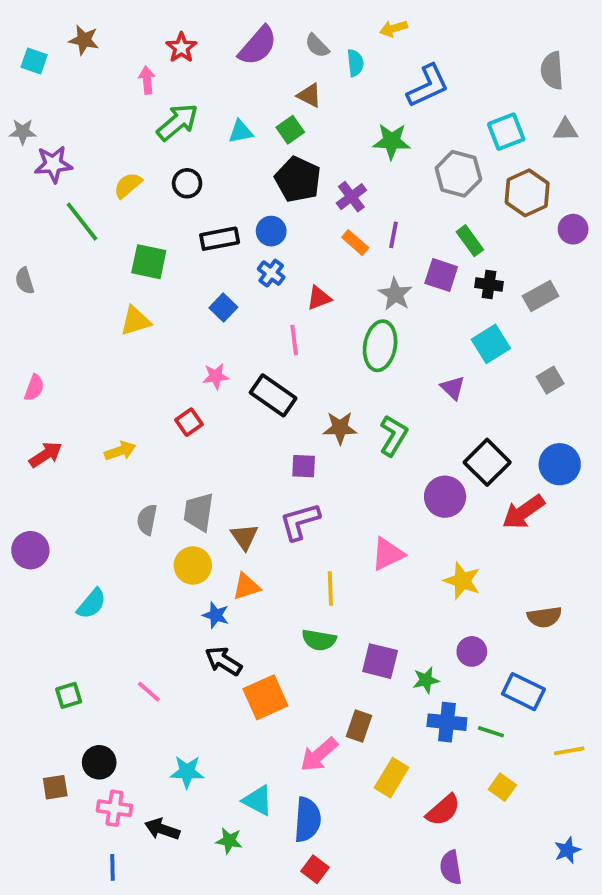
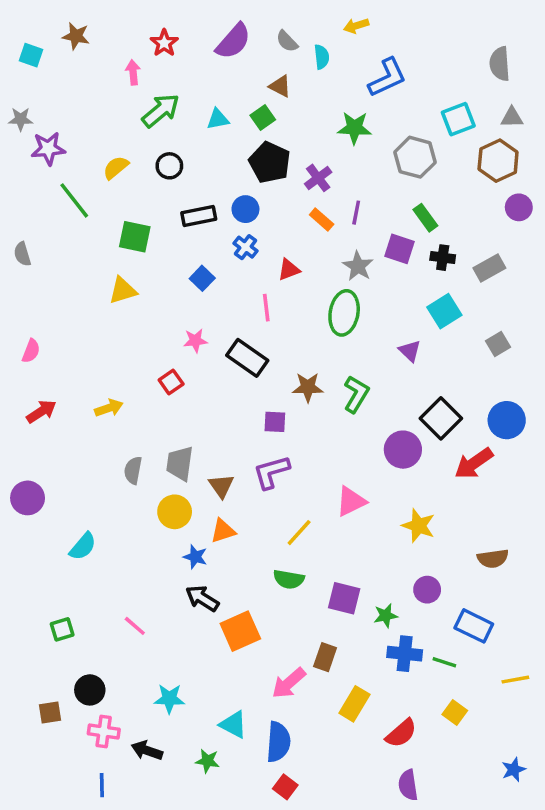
brown hexagon: (527, 193) -> (498, 161), moved
yellow line: (330, 588) -> (299, 533), turned 44

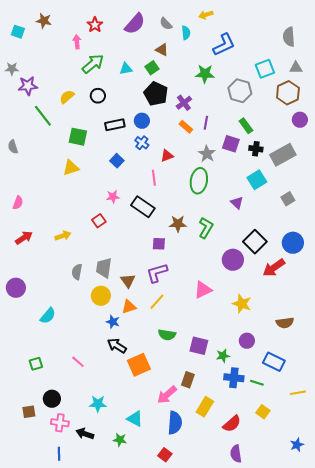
gray rectangle: (489, 268) -> (283, 155), size x1.4
yellow line: (299, 533) -> (157, 302), moved
blue semicircle: (278, 742) -> (175, 423), moved

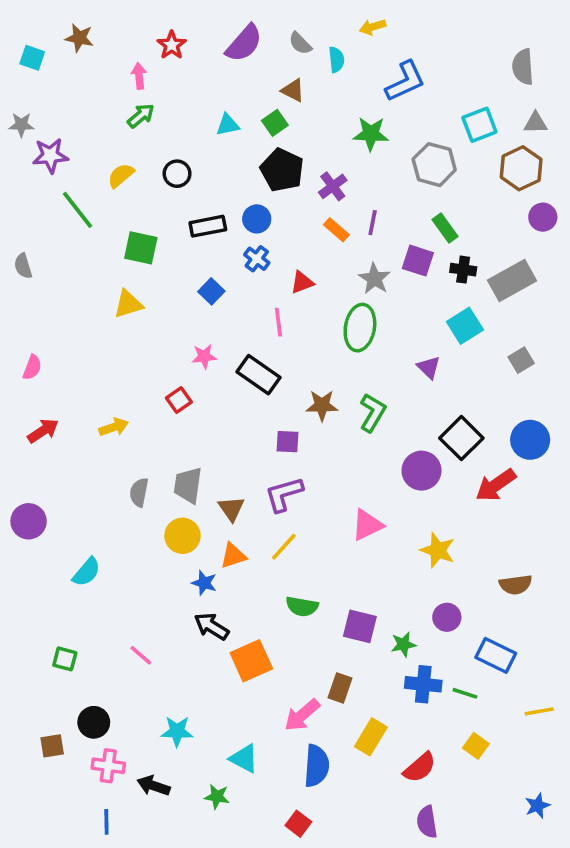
green arrow: (93, 64) -> (141, 116), moved, size x0.7
green square: (36, 364) -> (65, 659), turned 32

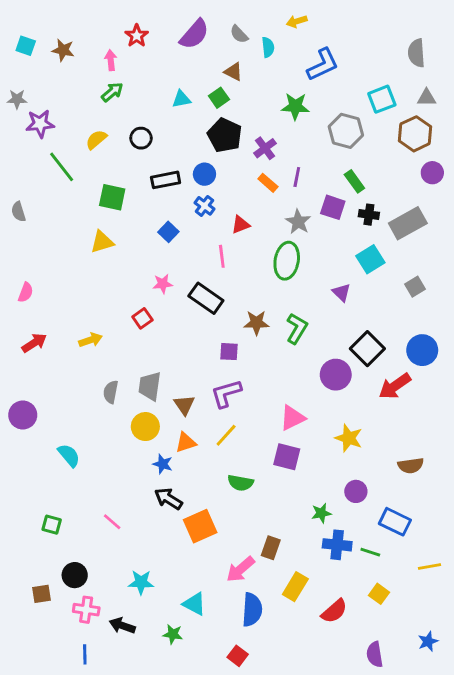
brown star: (79, 38) -> (63, 50), moved
cyan semicircle: (87, 572) -> (69, 455), turned -80
purple square: (360, 626) -> (287, 457), moved
purple semicircle: (427, 822) -> (375, 654), moved

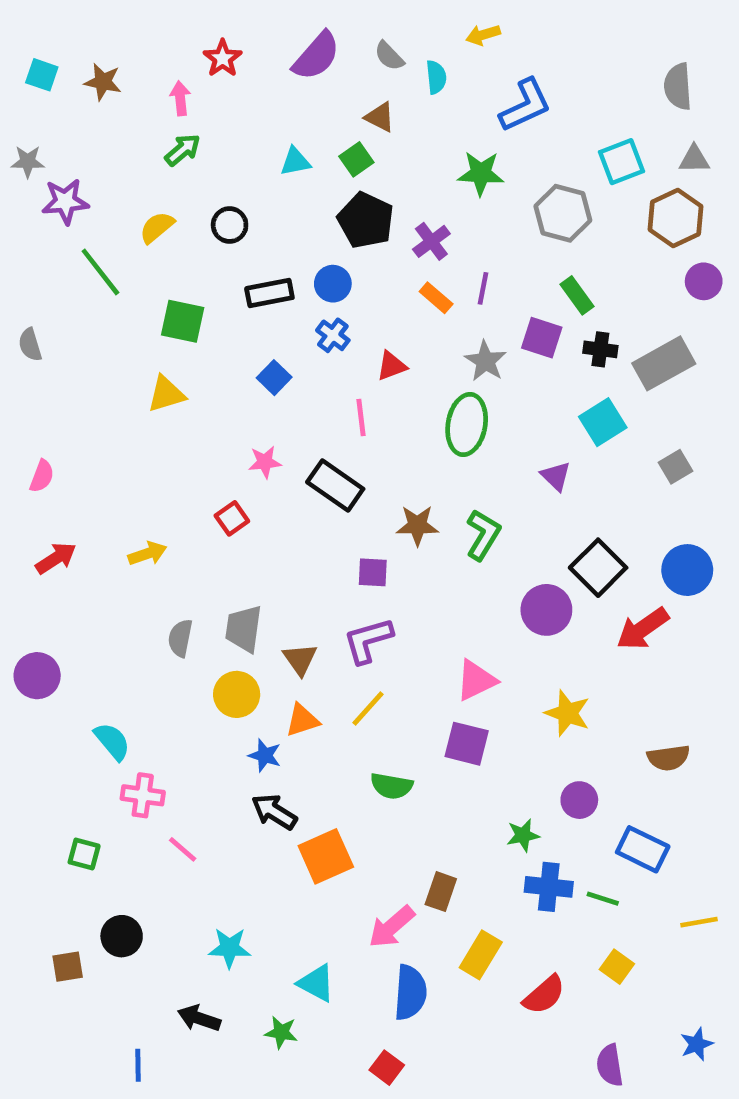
pink cross: (86, 610) -> (143, 795), moved

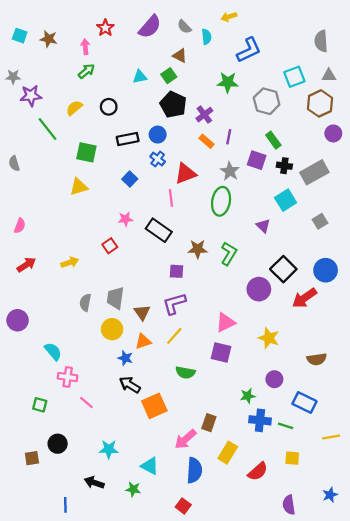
red triangle: (392, 366) -> (185, 173), size x1.5
yellow square: (617, 967) -> (292, 458), turned -32

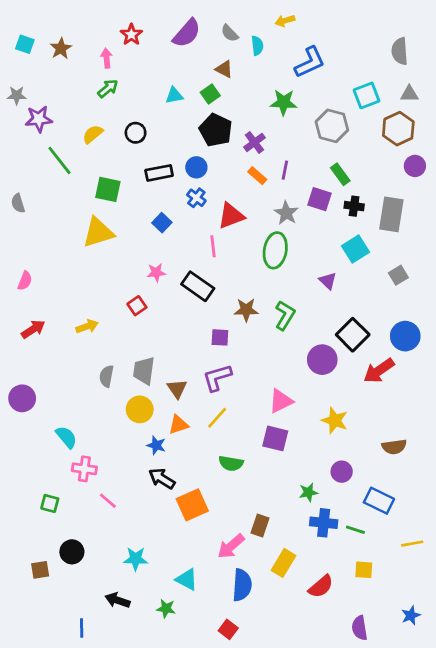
brown star: (49, 39) -> (61, 48), turned 30
gray rectangle: (314, 172) -> (391, 214), turned -52
yellow triangle: (79, 187) -> (98, 232), size x1.4

